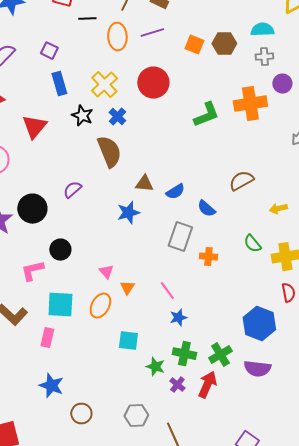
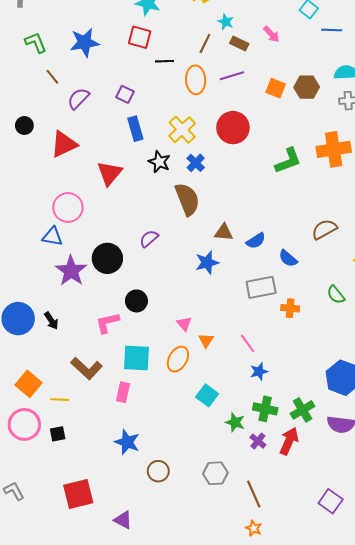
gray rectangle: (180, 237) -> (261, 287), turned 60
cyan square: (128, 341) -> (207, 395), turned 30

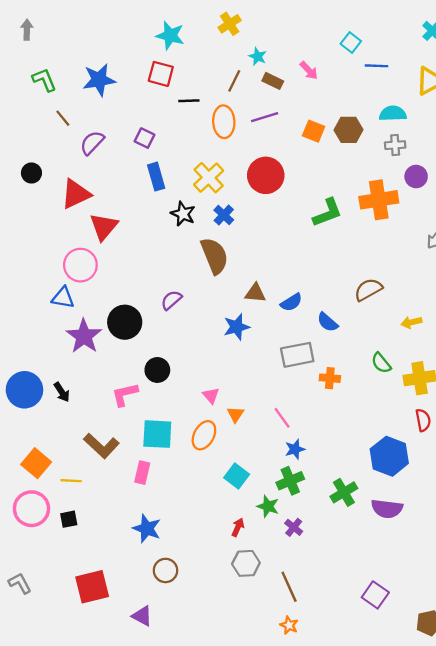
red triangle: (109, 173) -> (104, 227), moved
green cross: (265, 409) -> (290, 481), moved, turned -35
red arrow: (289, 441) -> (238, 527), moved, size x0.6
brown circle: (158, 471) -> (166, 570), moved

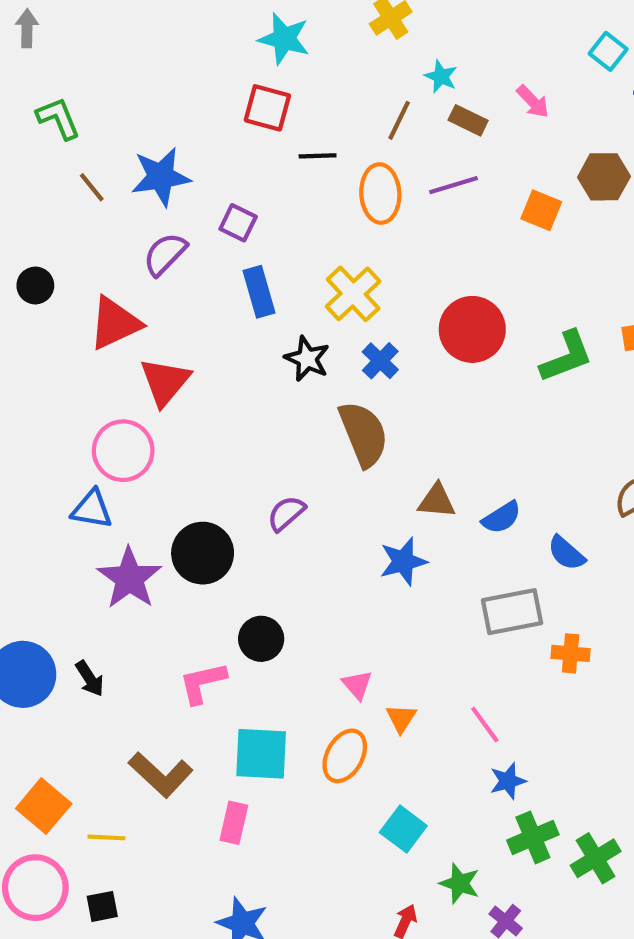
blue star: (99, 80) -> (161, 177), moved
brown hexagon: (348, 130) -> (604, 177), moved
purple semicircle: (92, 143) -> (165, 254), moved
red circle: (266, 175) -> (472, 329), moved
green cross: (290, 481) -> (533, 837), moved

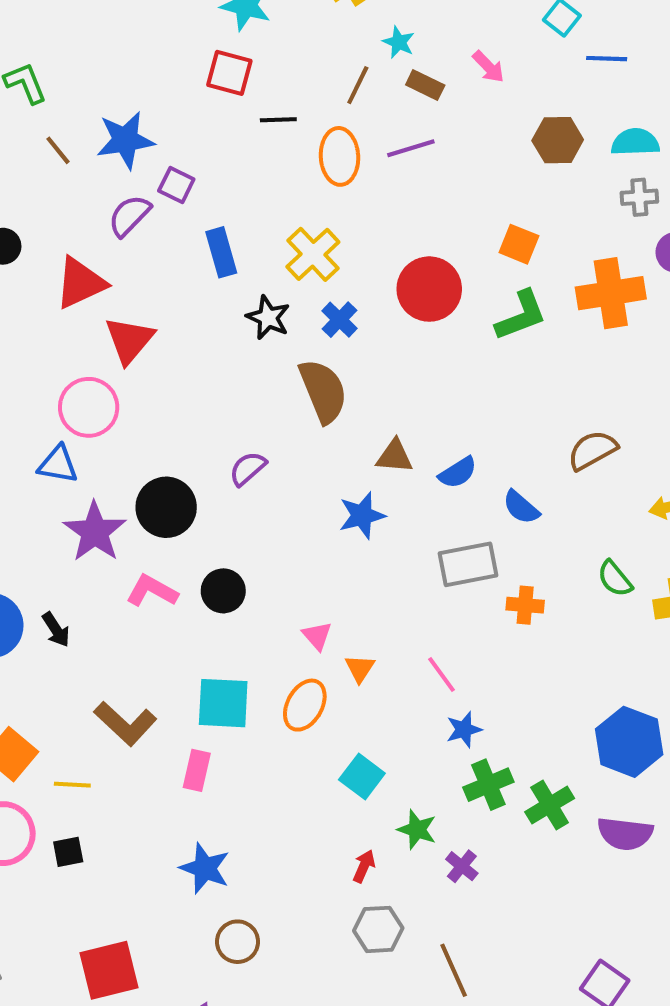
orange square: (541, 210) -> (519, 244), moved
purple square: (238, 223) -> (176, 185), moved
pink L-shape: (203, 683) -> (152, 591), moved, turned 42

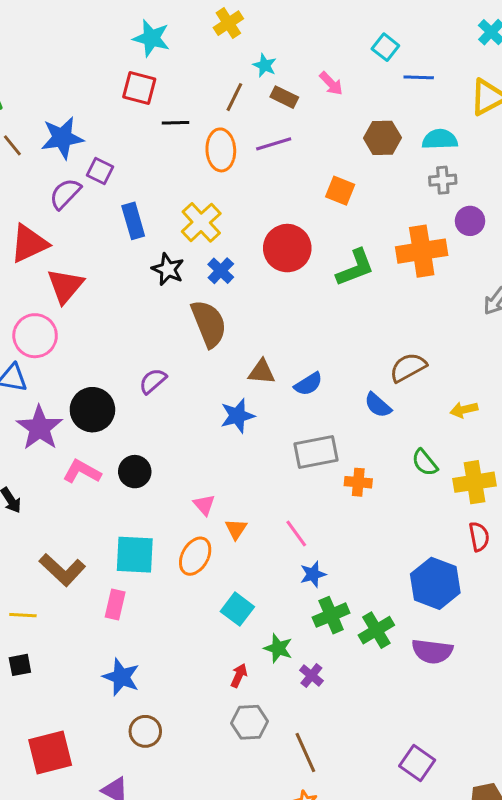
orange square: (519, 244) -> (340, 191), moved
blue semicircle: (521, 507) -> (378, 405), moved

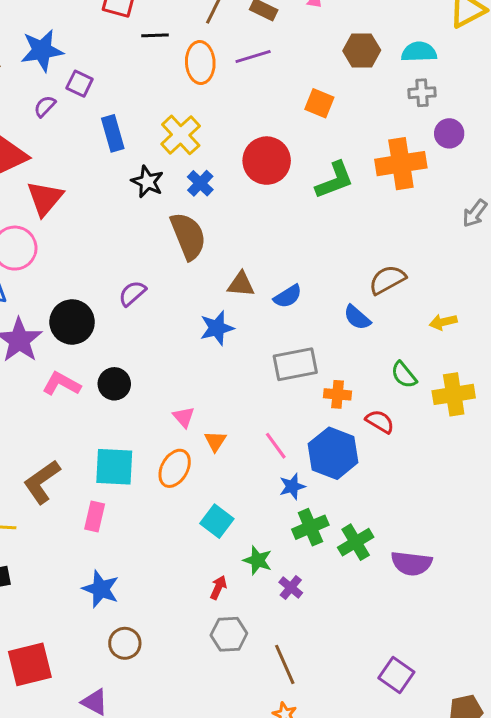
purple semicircle: (65, 194) -> (45, 106), size x0.7
red semicircle: (479, 537) -> (380, 422), moved, turned -48
brown L-shape: (62, 570) -> (42, 482), turned 102
blue hexagon: (435, 583) -> (333, 453), moved

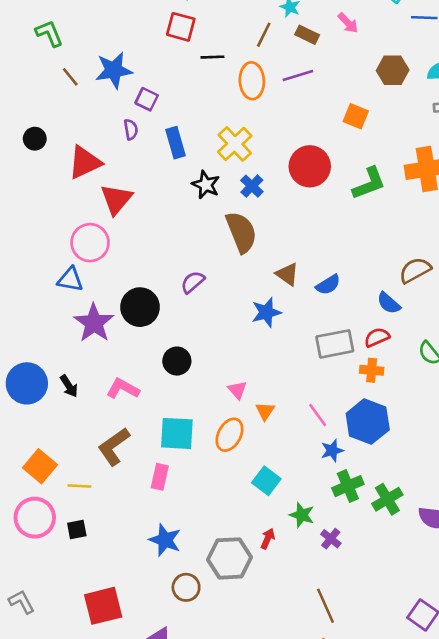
purple semicircle: (45, 106) -> (131, 129), moved, turned 126
brown triangle: (241, 284) -> (287, 274), turned 30
pink L-shape: (61, 384) -> (123, 389), moved
red semicircle: (380, 422) -> (377, 337), moved, turned -55
gray hexagon: (229, 634) -> (229, 558), moved, size x1.4

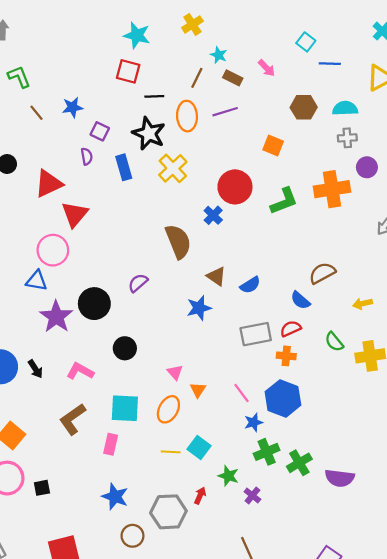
blue star: (114, 70) -> (73, 107), size x0.7
black star: (206, 185) -> (149, 133), moved, size x1.4
blue cross: (252, 186) -> (213, 215), moved
yellow line: (79, 486) -> (171, 452), moved

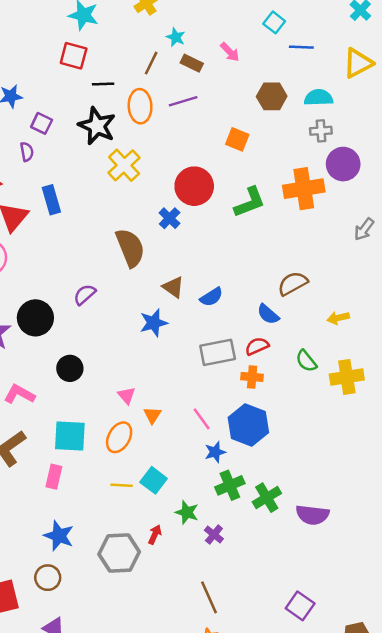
blue rectangle: (124, 167) -> (51, 200), moved
purple circle: (367, 167) -> (343, 164), size x1.4
brown circle: (132, 536) -> (48, 578), moved

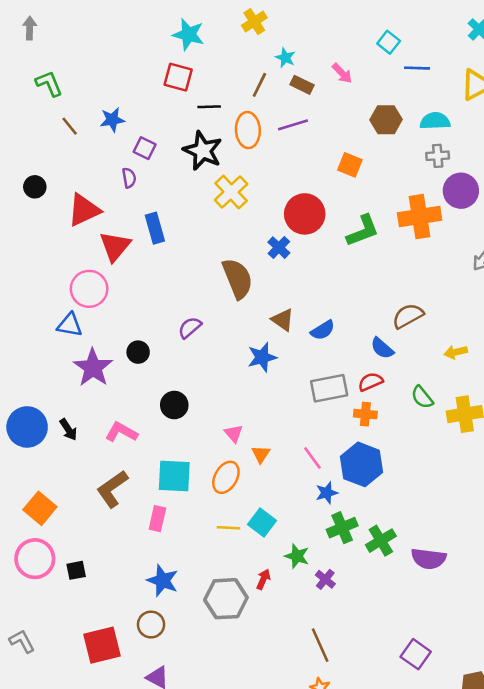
black circle: (35, 318) -> (138, 352), size x0.6

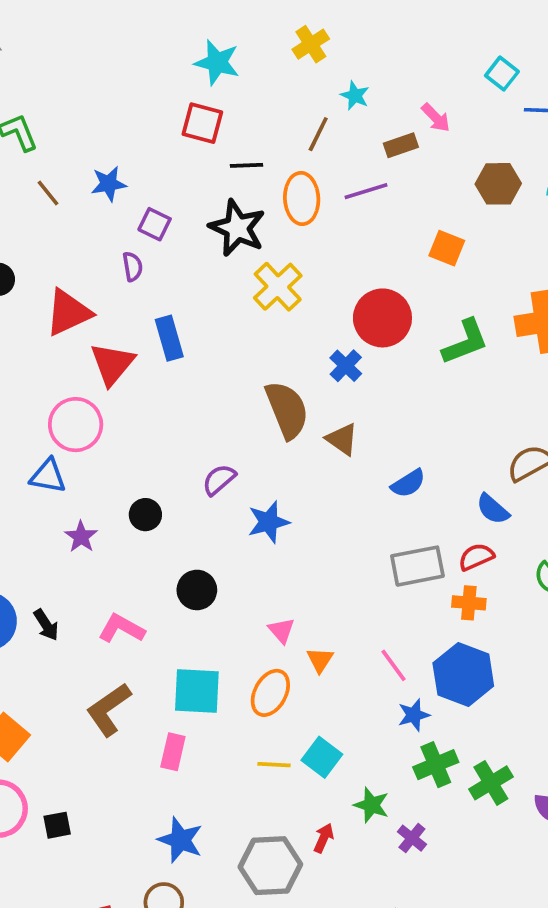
brown rectangle: (302, 85) -> (401, 145), moved, turned -45
brown triangle: (283, 320) -> (342, 439), moved
blue star: (262, 357) -> (269, 522), moved
purple star: (93, 368) -> (81, 537), size x0.6

